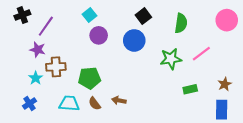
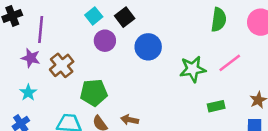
black square: (143, 16) -> (125, 17), moved
green semicircle: (181, 23) -> (219, 20), moved
purple line: (46, 26) -> (41, 30), turned -30
brown cross: (56, 67) -> (62, 65), moved, turned -36

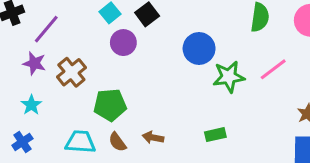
purple line: (41, 30) -> (46, 29), turned 35
blue circle: (148, 47) -> (199, 48), moved
green rectangle: (216, 106) -> (215, 135), moved

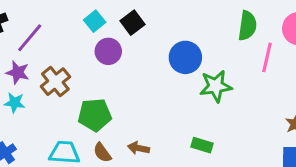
pink line: (273, 69) -> (267, 57), moved, turned -40
cyan star: (31, 105) -> (15, 103), moved, turned -30
green rectangle: (215, 135) -> (202, 145), turned 30

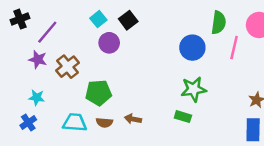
blue circle: (185, 57) -> (192, 48), moved
green star: (216, 86) -> (194, 89), moved
cyan star: (15, 103) -> (37, 98), moved
brown semicircle: (102, 153) -> (104, 123), turned -49

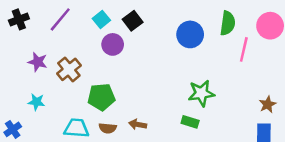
purple line: (47, 32) -> (60, 19), moved
blue circle: (192, 48) -> (190, 34), moved
blue cross: (28, 123) -> (13, 129), moved

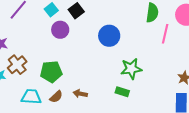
blue circle: (190, 34) -> (109, 36), moved
brown cross: (69, 69) -> (17, 65), moved
brown semicircle: (108, 128) -> (56, 97), turned -48

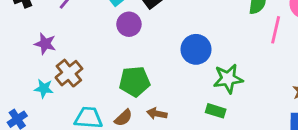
blue circle: (109, 36) -> (196, 49), moved
green pentagon: (51, 72) -> (135, 81), moved

